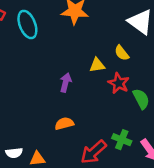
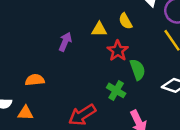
orange semicircle: (64, 124) -> (35, 80), moved
green cross: (122, 140) -> (116, 90), moved

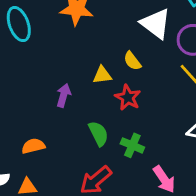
green semicircle: (138, 70) -> (98, 133), moved

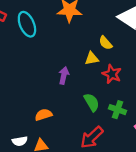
yellow semicircle: (132, 61) -> (105, 43), moved

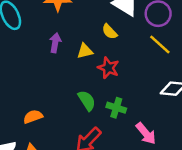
yellow semicircle: (105, 43) -> (110, 32), moved
purple arrow: (64, 75) -> (55, 43), moved

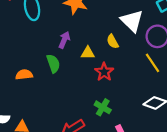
green semicircle: (87, 101) -> (53, 64), moved
orange semicircle: (33, 117) -> (24, 75), moved

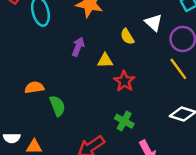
white triangle: (132, 21) -> (154, 23), size x0.7
yellow semicircle: (113, 42) -> (127, 37), moved
green semicircle: (53, 64) -> (57, 106), moved

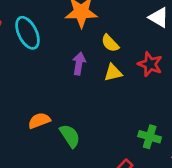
yellow semicircle: (127, 37) -> (110, 43), moved
red star: (124, 81) -> (150, 64), moved

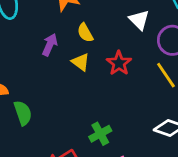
yellow triangle: (113, 73) -> (81, 62), turned 36
green cross: (150, 137) -> (100, 134), turned 30

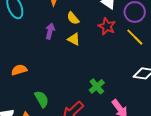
red star: (119, 63) -> (107, 26), moved
green semicircle: (23, 113) -> (42, 99), moved

